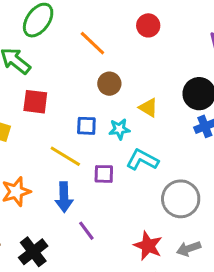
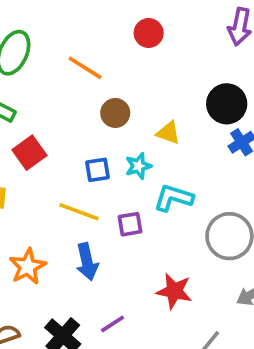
red square: (35, 102) -> (29, 153), turned -32
purple line: (86, 231) -> (112, 324), moved, turned -75
red star: (148, 246) -> (174, 291), moved

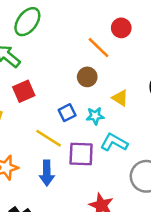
orange line: (85, 68) -> (99, 48), moved
blue square: (97, 170) -> (67, 113), turned -30
purple square: (130, 224) -> (81, 154), size x1.5

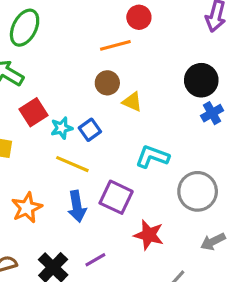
orange line: (99, 48) -> (115, 45), turned -50
yellow triangle: (120, 98) -> (132, 102), moved
cyan star: (95, 116) -> (62, 128), moved
purple square: (81, 154) -> (116, 197), moved, turned 32

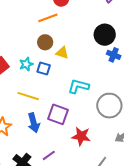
blue cross: (212, 113) -> (114, 55), turned -32
cyan star: (62, 128) -> (26, 64), moved
blue square: (90, 130) -> (44, 69), moved, turned -32

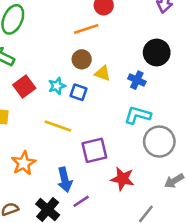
blue cross: (114, 55) -> (137, 80), moved
cyan L-shape: (78, 86) -> (138, 115), moved
purple square: (58, 114) -> (94, 150), turned -35
blue arrow: (34, 123) -> (65, 180), moved

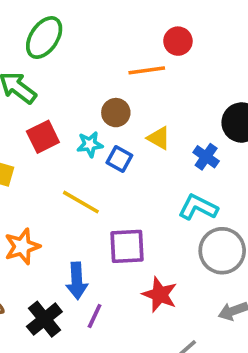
brown circle: (82, 59) -> (116, 113), moved
purple line: (81, 201) -> (95, 316), turned -42

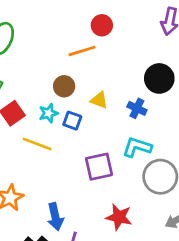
yellow line: (81, 202) -> (37, 144), moved
purple square: (127, 246) -> (99, 167), moved

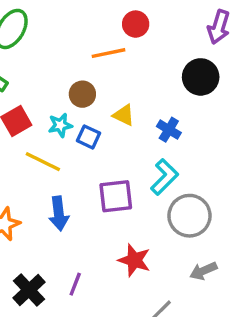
black circle: (159, 78) -> (201, 77), moved
cyan L-shape: (137, 147) -> (164, 177), turned 112
blue arrow: (55, 217) -> (59, 213), moved

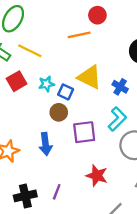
brown circle: (82, 94) -> (59, 112), moved
yellow triangle: (124, 115) -> (89, 77), size x1.6
yellow line: (43, 162) -> (30, 51), moved
black cross: (29, 290) -> (25, 196), turned 30

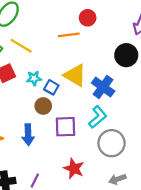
blue cross: (120, 87) -> (103, 87), size x1.5

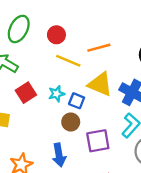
red circle: (88, 18) -> (56, 35), moved
orange line: (69, 35) -> (99, 48), moved
yellow line: (21, 46) -> (68, 61), moved

